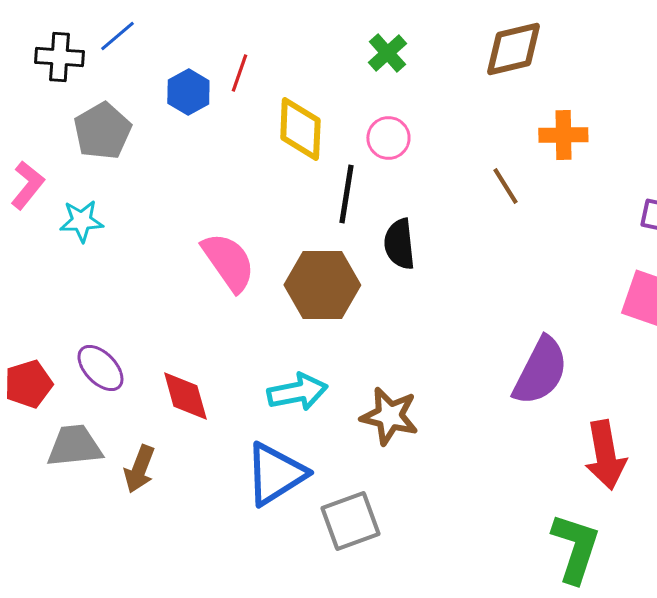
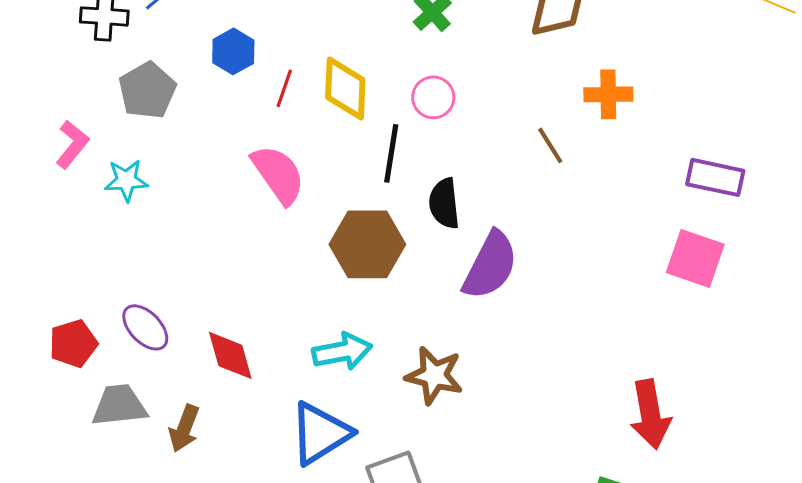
red line: (239, 73) -> (284, 88), moved
pink semicircle: (228, 262) -> (278, 174), moved
purple semicircle: (540, 371) -> (490, 265), moved

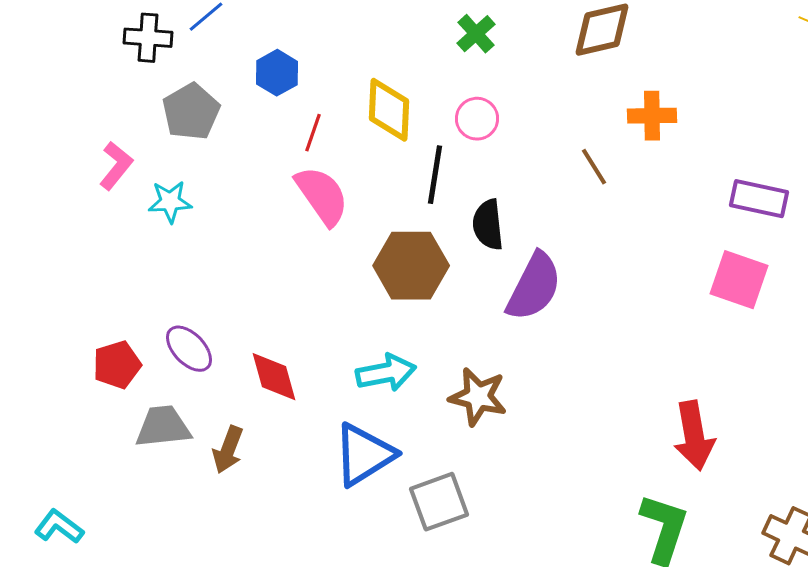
red line: (284, 88) -> (313, 133), moved

